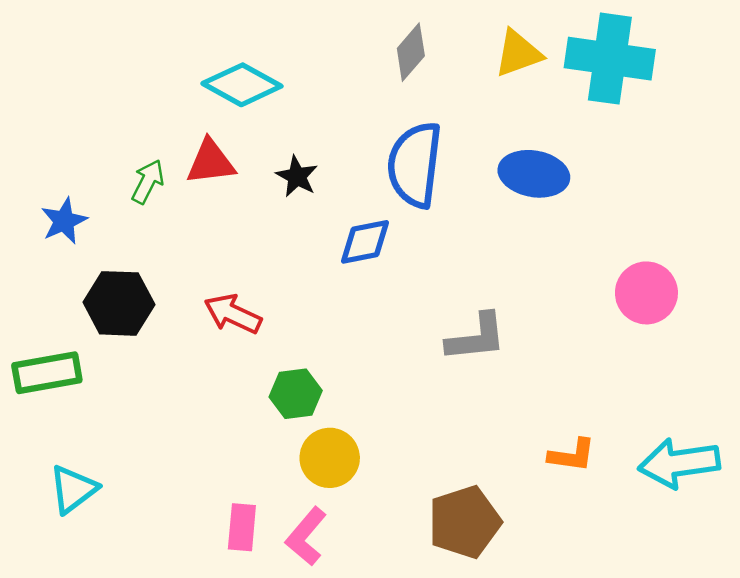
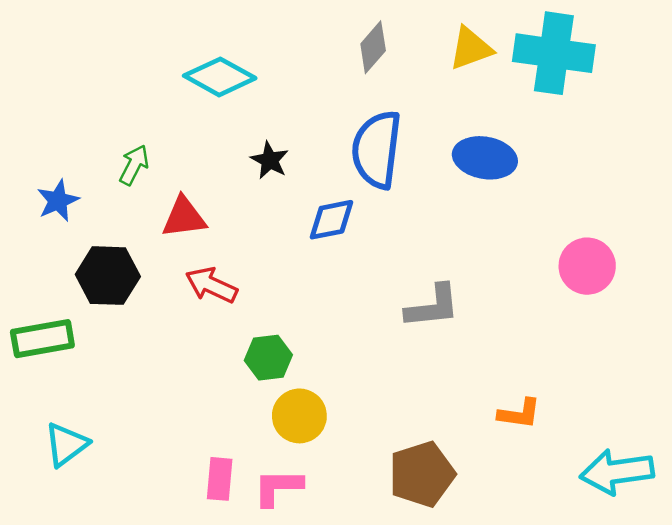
red triangle: (211, 162) -> (184, 217), moved
cyan arrow: (679, 463) -> (617, 472), moved
pink L-shape: (306, 536) -> (278, 487), turned 50

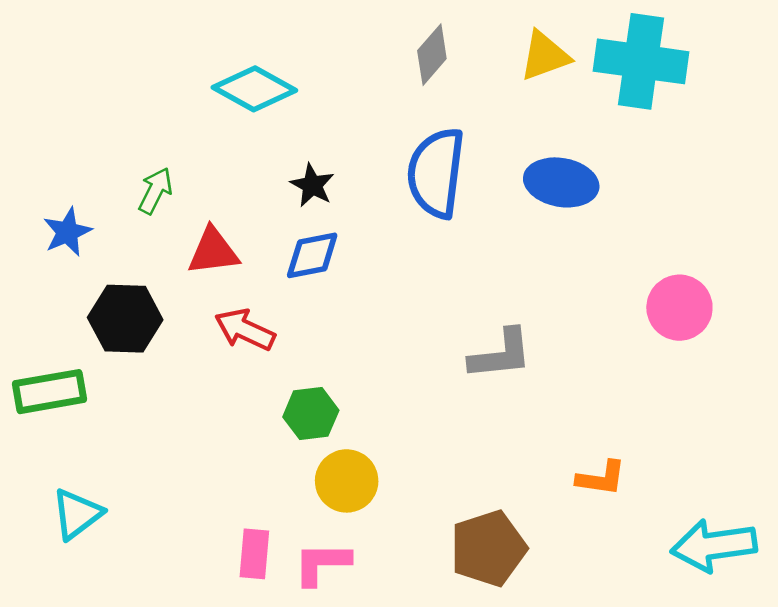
blue diamond: (331, 220) -> (312, 255), moved

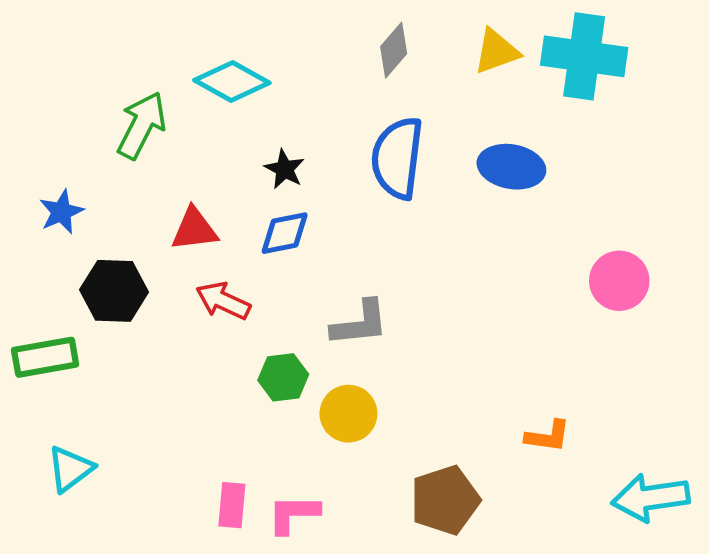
green arrow: (155, 191) -> (142, 125), moved, size x1.6
gray L-shape: (501, 354) -> (360, 323), moved
yellow circle: (347, 481) -> (348, 414), moved

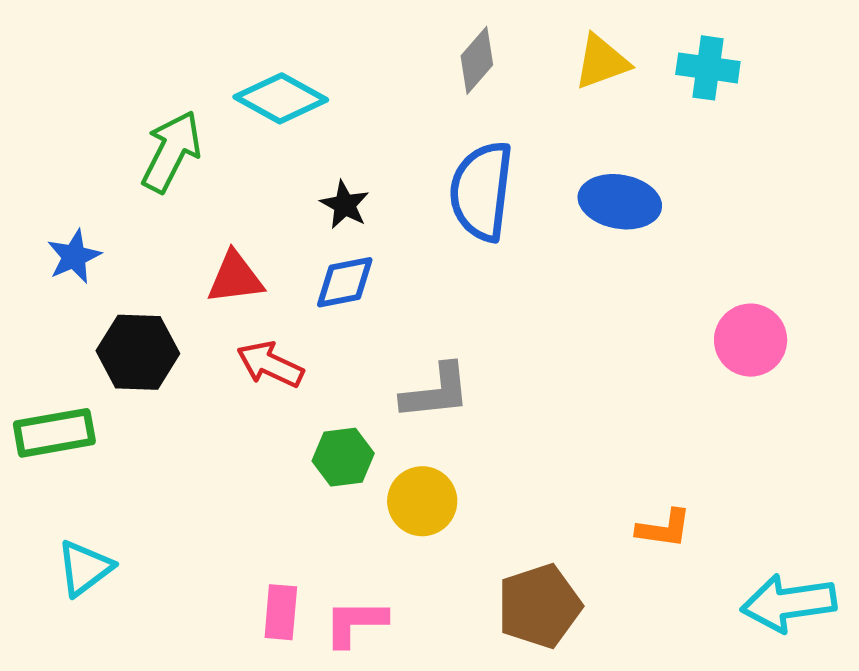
cyan cross: (584, 56) -> (708, 68), size x0.6

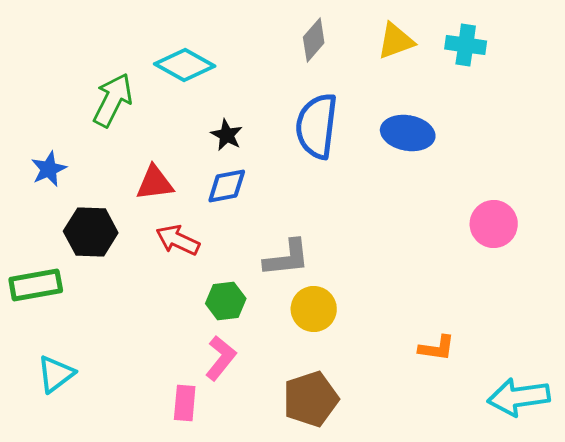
yellow circle: (422, 501) -> (314, 309), moved
brown pentagon: (539, 606) -> (311, 399), moved
pink L-shape: (355, 623) -> (221, 358), moved, turned 129

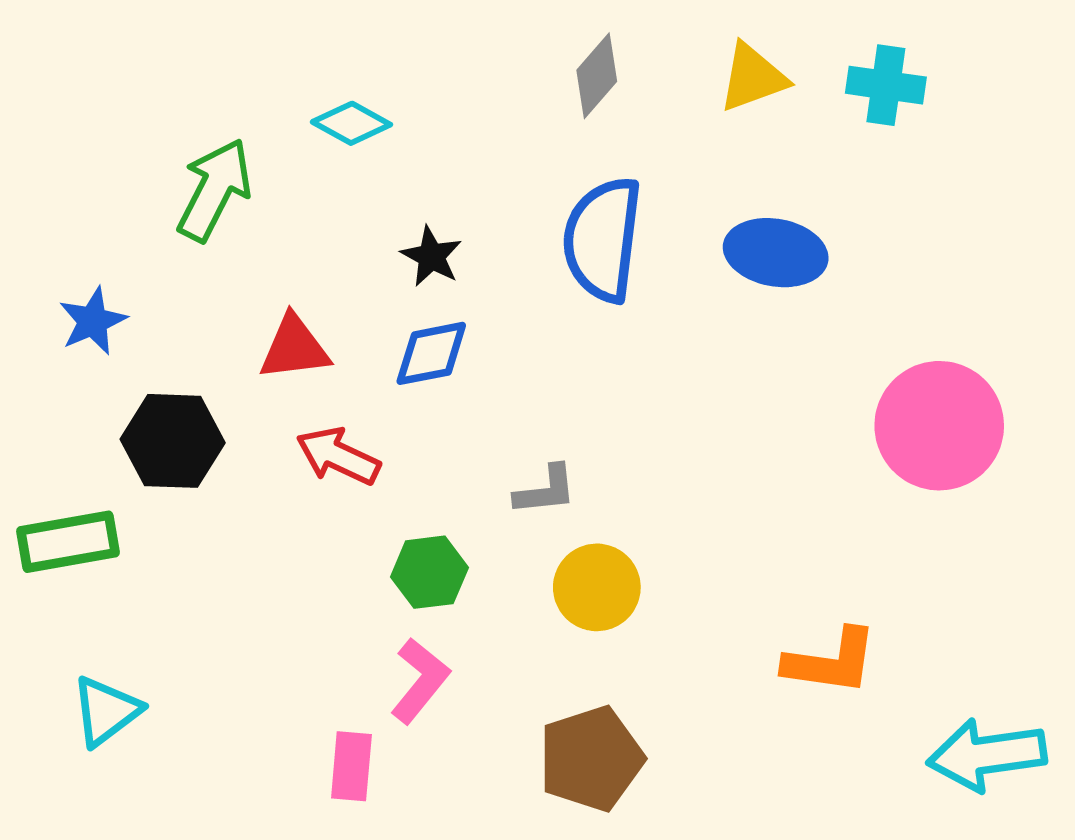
cyan diamond: (185, 65) -> (351, 123), size x0.7
pink circle: (494, 224) -> (939, 426), size x1.4
gray L-shape: (287, 258) -> (545, 490), size x0.7
orange L-shape: (437, 348) -> (831, 662), size x1.4

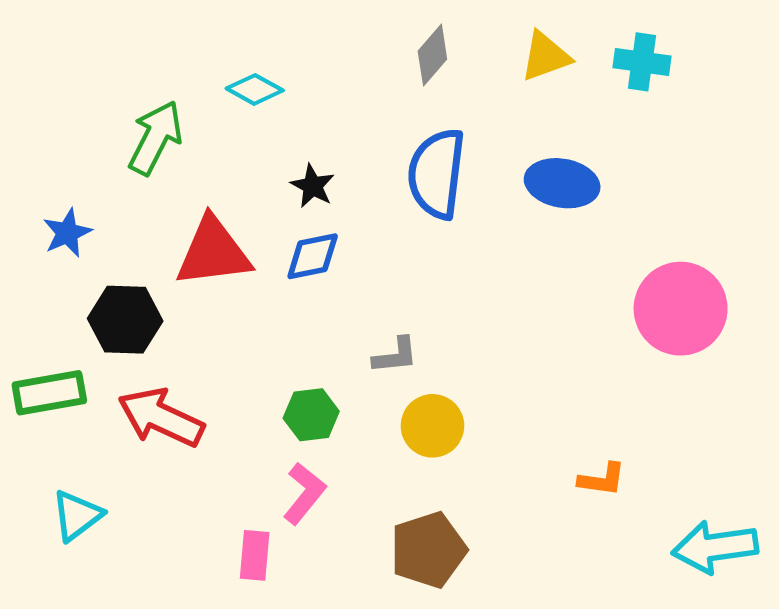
red triangle: (294, 348) -> (213, 252), size x1.5
red arrow: (338, 456) -> (161, 418), moved, size x1.4
orange L-shape: (831, 662) -> (602, 480), size x0.7

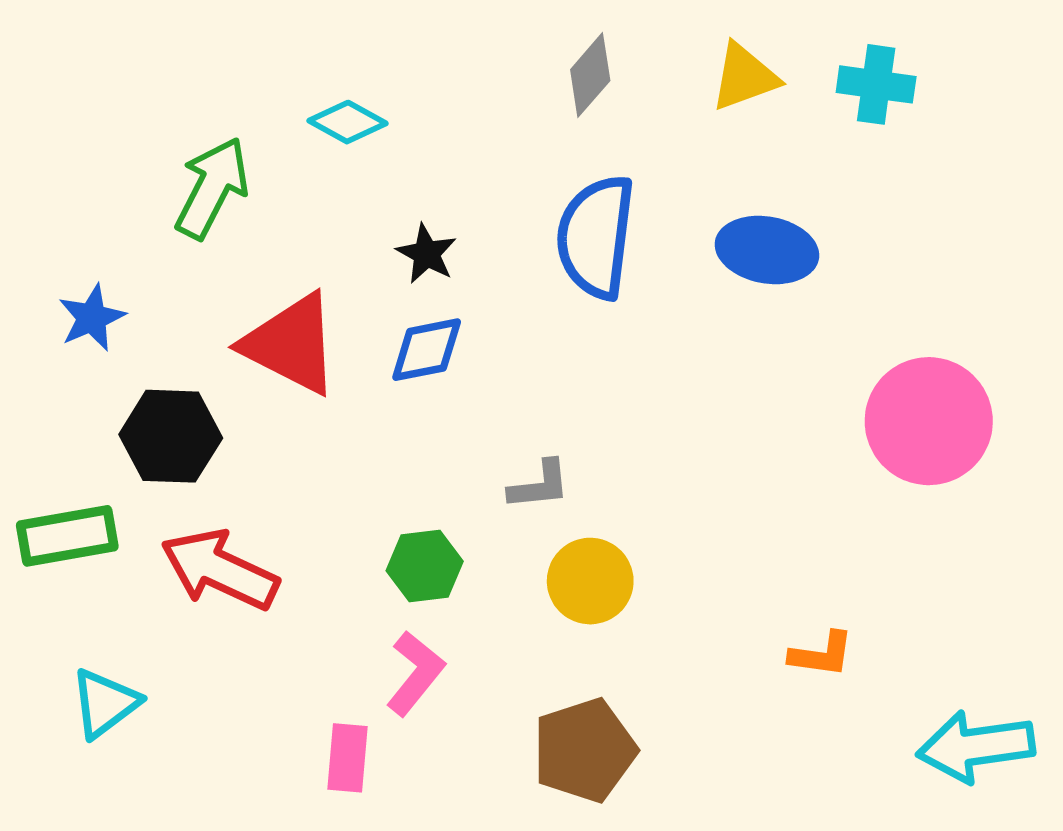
red triangle: (213, 252) -> (291, 344), turned 34

